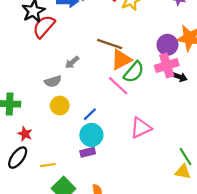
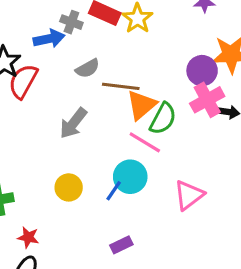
gray arrow: (72, 62) -> (73, 123), size x1.5
gray semicircle: (53, 81) -> (88, 68), moved
cyan circle: (91, 135) -> (130, 177), moved

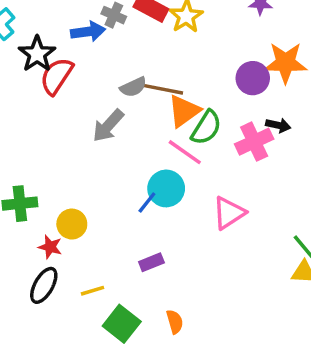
gray semicircle: (88, 68) -> (133, 87), moved
pink cross: (207, 100) -> (254, 142), moved
yellow circle: (69, 187) -> (72, 224), moved

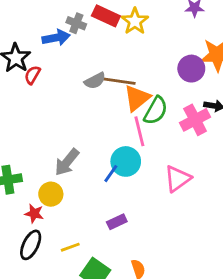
red semicircle: (57, 76) -> (32, 75), size x0.6
gray arrow: (108, 126) -> (67, 162), moved
pink line: (185, 152) -> (139, 131), turned 44

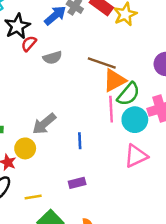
blue arrow: (56, 38) -> (55, 15), turned -40
gray semicircle: (95, 81) -> (52, 58), moved
cyan circle: (126, 161) -> (135, 120), moved
blue line: (111, 174) -> (80, 141), turned -49

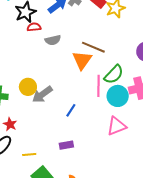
red semicircle: (29, 44) -> (34, 27), turned 40
orange triangle: (114, 80) -> (82, 60), moved, turned -30
blue line: (80, 141) -> (71, 110), turned 32
yellow circle: (25, 148) -> (28, 87), moved

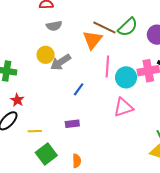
gray semicircle: (53, 40) -> (54, 26), moved
green semicircle: (114, 74) -> (128, 27), moved
yellow circle: (28, 87) -> (46, 55), moved
gray arrow: (42, 94) -> (61, 62), moved

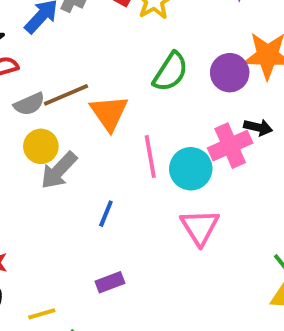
brown line: (104, 27) -> (66, 95), moved, turned -35
yellow circle: (46, 55) -> (41, 146), moved
pink triangle: (123, 107) -> (200, 227), turned -30

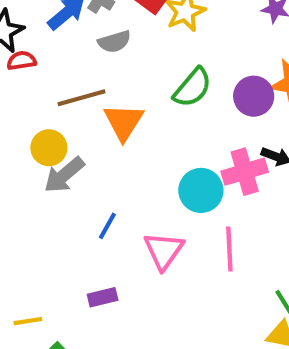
gray semicircle: (29, 104) -> (114, 42), moved
pink line: (150, 156) -> (229, 249), moved
pink triangle: (200, 227) -> (164, 250), moved

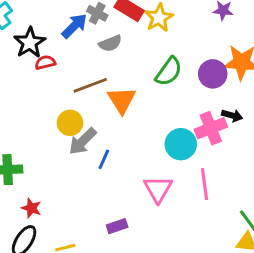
blue line: (107, 226) -> (104, 159), moved

